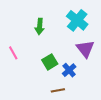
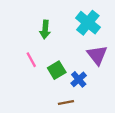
pink line: (13, 53) -> (31, 60), moved

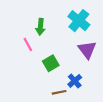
pink line: (31, 60) -> (28, 45), moved
blue cross: (79, 79) -> (75, 81), moved

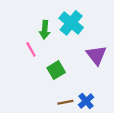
cyan cross: (79, 21) -> (71, 23), moved
blue cross: (75, 81) -> (86, 101), moved

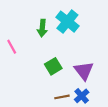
pink line: (31, 49) -> (12, 47), moved
purple triangle: (96, 55) -> (84, 71), moved

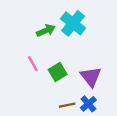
green arrow: (42, 28) -> (46, 30), turned -119
pink line: (12, 47) -> (33, 64), moved

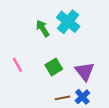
green arrow: (46, 30) -> (43, 28), turned -98
pink line: (33, 64) -> (17, 65), moved

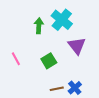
green arrow: (43, 28) -> (39, 26), turned 35
purple triangle: (85, 71) -> (77, 46), moved

